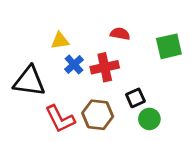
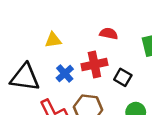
blue cross: (74, 64) -> (65, 74), moved
black square: (135, 98) -> (123, 77), moved, turned -36

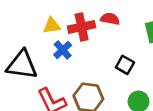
red cross: (94, 64) -> (82, 27), moved
blue cross: (65, 74) -> (63, 50), moved

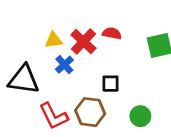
red cross: (82, 27) -> (83, 42), turned -35
black square: (125, 65) -> (111, 84), moved, turned -30

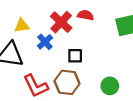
yellow triangle: (54, 40) -> (22, 26), moved
black square: (111, 84) -> (75, 56), moved

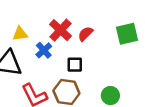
red semicircle: (85, 15) -> (85, 34), moved, turned -56

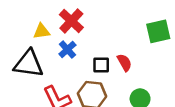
red cross: (60, 30) -> (71, 21), moved
red semicircle: (85, 34) -> (124, 62), moved, turned 105

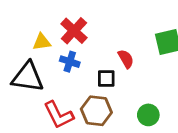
blue cross: (67, 50) -> (70, 62), turned -30
red semicircle: (124, 62) -> (126, 59), moved

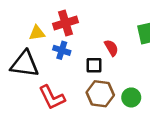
red cross: (74, 31) -> (65, 23), turned 30
brown hexagon: (96, 111) -> (100, 94), moved

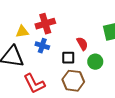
green circle: (131, 97) -> (95, 62), moved

